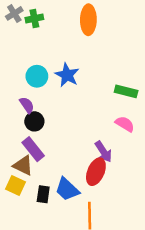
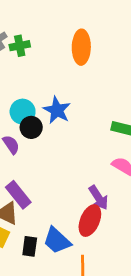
black circle: (34, 121) -> (31, 127), moved

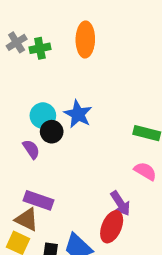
orange ellipse: (81, 47) -> (85, 40), moved
purple rectangle: (18, 195) -> (38, 200), turned -32

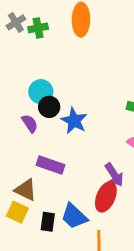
blue star: (78, 114) -> (74, 121), moved
purple rectangle: (38, 200) -> (51, 165), moved

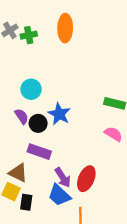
black circle: (49, 107) -> (38, 123), moved
purple arrow: (114, 175) -> (63, 177), moved
black rectangle: (48, 222) -> (26, 202), moved

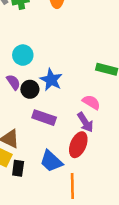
pink semicircle: (113, 134) -> (91, 102), moved
purple rectangle: (39, 152) -> (44, 118), moved
purple arrow: (63, 177) -> (85, 122), moved

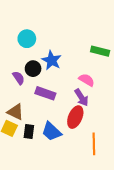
purple semicircle: (13, 82) -> (19, 78), moved
black rectangle: (18, 168) -> (29, 131), moved
orange line: (72, 186) -> (94, 144), moved

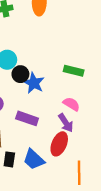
green rectangle: (100, 51) -> (74, 71), moved
black circle: (33, 69) -> (20, 74), moved

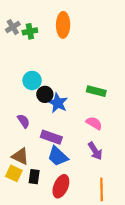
purple arrow: (66, 123) -> (95, 151), moved
red ellipse: (59, 144) -> (61, 186), moved
blue trapezoid: (34, 159) -> (58, 156), moved

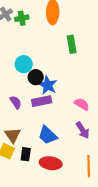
green rectangle: (96, 91) -> (72, 44), moved, turned 66
purple rectangle: (51, 137) -> (42, 101), moved, turned -30
brown triangle: (20, 156) -> (13, 135), turned 30
red ellipse: (61, 186) -> (51, 163), turned 75

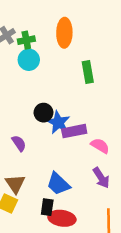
cyan circle: (24, 64) -> (29, 60), moved
purple rectangle: (42, 101) -> (74, 131), moved
black rectangle: (26, 154) -> (47, 207), moved

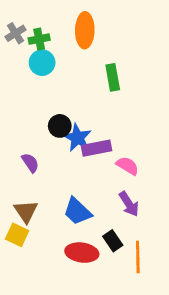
black rectangle: (47, 207) -> (113, 241), moved, turned -42

